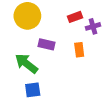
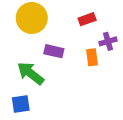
purple cross: (93, 26) -> (108, 41), moved
blue square: (33, 90) -> (21, 104), moved

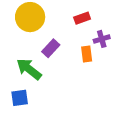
purple rectangle: (54, 51) -> (51, 48), turned -60

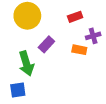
orange rectangle: (87, 54) -> (79, 50), turned -72
green arrow: (29, 69) -> (26, 63), turned -145

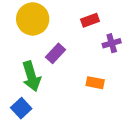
orange rectangle: (79, 50) -> (95, 83), moved
blue square: (18, 90) -> (21, 108), turned -35

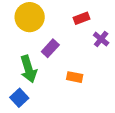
purple cross: (112, 43) -> (101, 39), turned -35
orange rectangle: (95, 83) -> (75, 77), moved

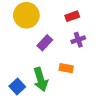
purple cross: (101, 39) -> (78, 40), moved, turned 32
green arrow: (28, 69) -> (41, 79), moved

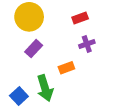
purple rectangle: (45, 43) -> (34, 49), moved
orange rectangle: (66, 68) -> (66, 68), moved, turned -32

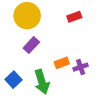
purple cross: (87, 44) -> (81, 67), moved
blue square: (19, 96) -> (13, 80), moved

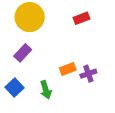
purple rectangle: (31, 45) -> (23, 53), moved
green arrow: (42, 82) -> (46, 90), size x0.7

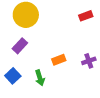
red rectangle: (81, 18) -> (86, 16), moved
purple cross: (88, 74) -> (89, 61), moved

